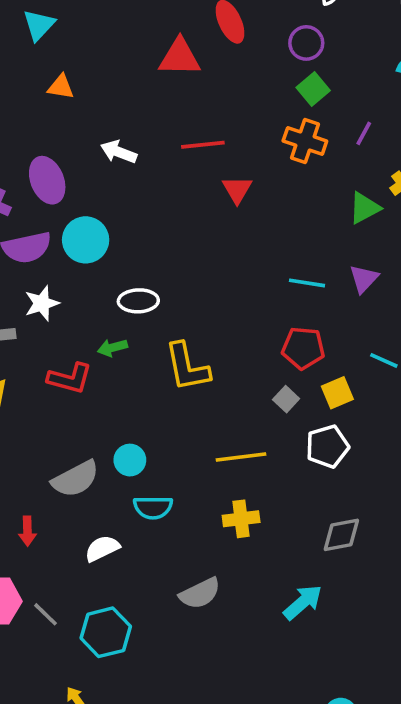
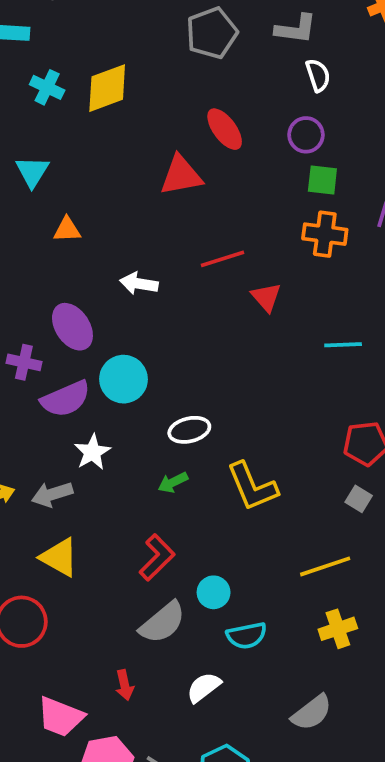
green square: (313, 89) -> (322, 180), turned -32
cyan line: (307, 283) -> (343, 345), moved
red L-shape: (70, 378) -> (157, 557), moved, turned -48

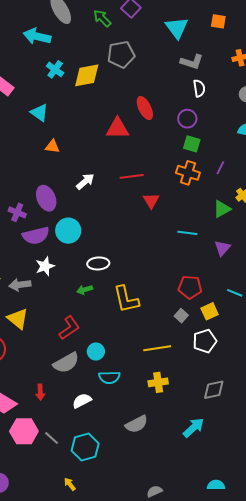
gray pentagon: (212, 33) -> (121, 54), moved
cyan triangle: (32, 172) -> (39, 113), turned -36
white arrow: (139, 283) -> (85, 182), turned 120

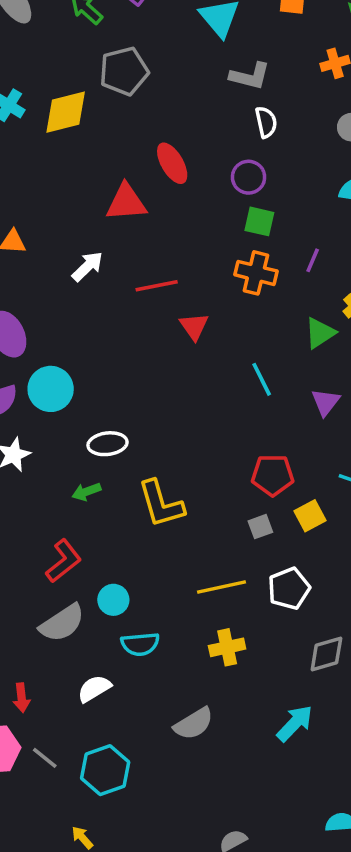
white arrow: (85, 182) -> (87, 266), moved
cyan line: (187, 233) -> (262, 379), turned 60
gray square: (181, 316) -> (260, 527), turned 32
white pentagon: (205, 341) -> (289, 589), moved
red arrow: (40, 392) -> (22, 698), moved

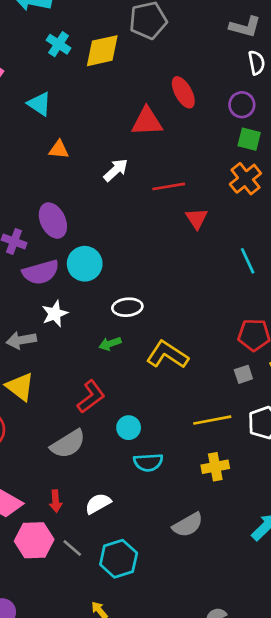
orange cross: (256, 273) -> (245, 179), turned 36
yellow L-shape: (161, 504) -> (167, 355), turned 138
gray semicircle: (62, 623) -> (68, 444), moved
white semicircle: (94, 689) -> (98, 504), moved

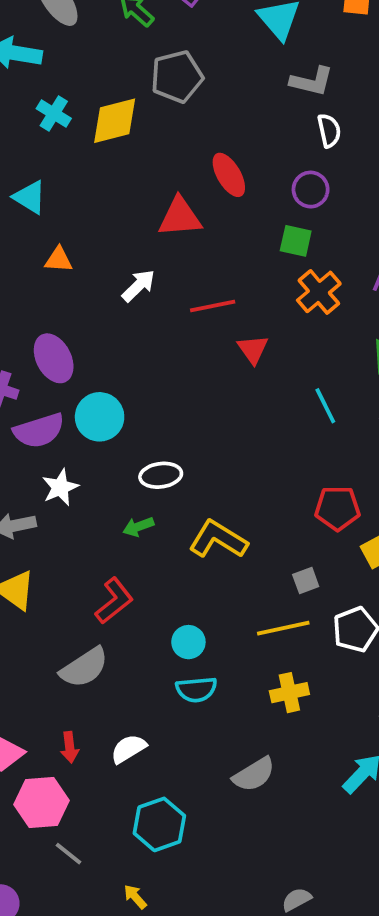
green square: (249, 139) -> (296, 241), moved
gray square: (243, 374) -> (306, 581), moved
cyan circle: (129, 428) -> (188, 642), moved
gray line: (72, 548) -> (68, 854), moved

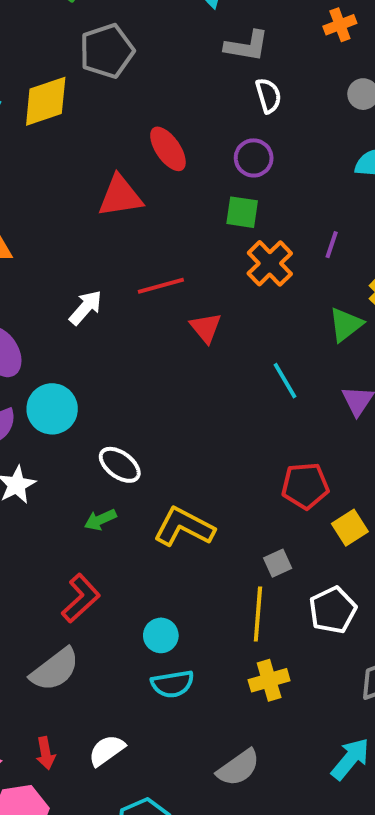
white arrow: (139, 286) -> (86, 307), moved
white ellipse: (161, 475) -> (120, 465), turned 48
yellow line: (283, 628) -> (258, 614), turned -69

